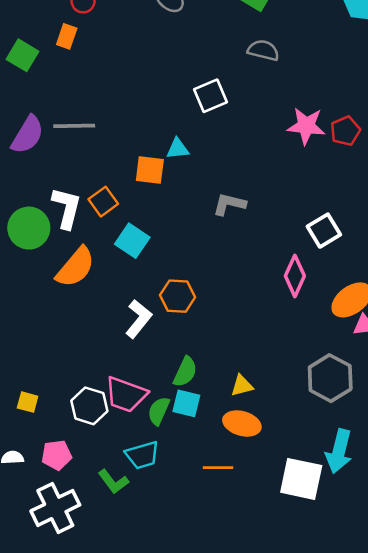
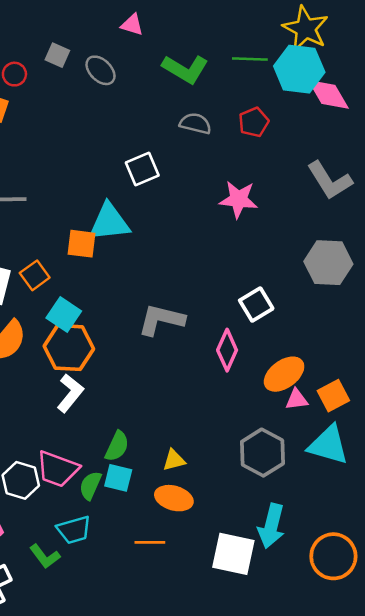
red pentagon: (345, 131) -> (254, 122), moved
cyan triangle: (178, 149) -> (109, 222), size x1.8
gray L-shape: (229, 204) -> (161, 320), moved, size x1.4
orange hexagon: (178, 296) -> (69, 347), moved, size x1.4

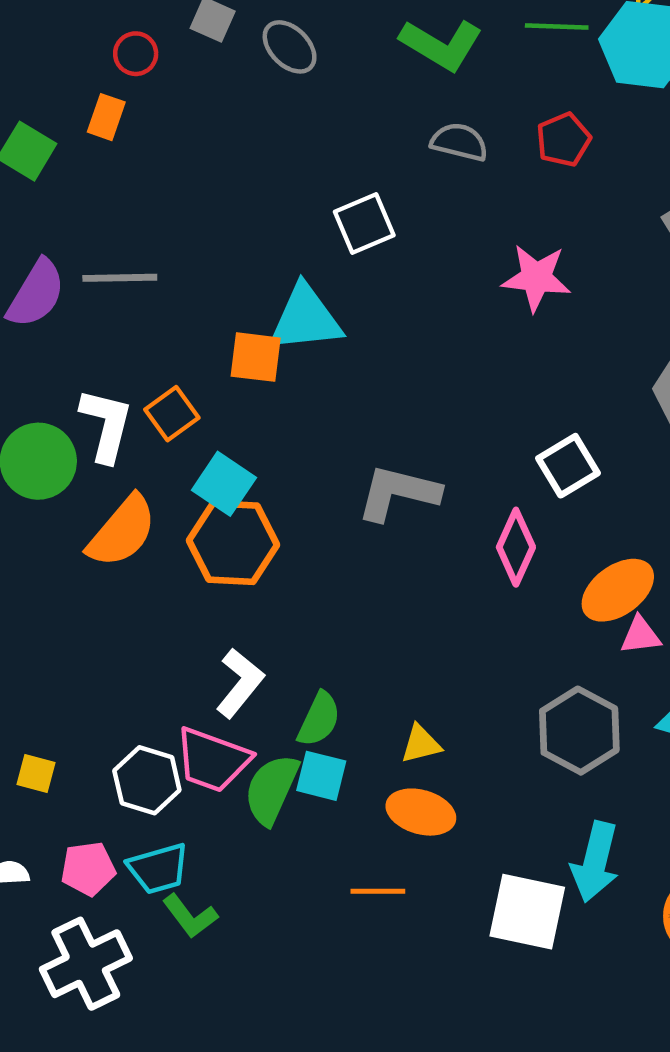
white L-shape: (70, 393) -> (240, 683), moved
green semicircle: (90, 485) -> (271, 789), size x1.4
cyan trapezoid: (74, 530) -> (158, 869), moved

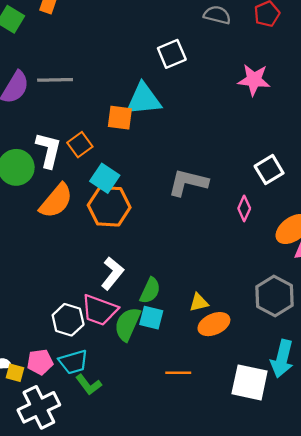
pink diamond: (516, 547) -> (244, 208), size x0.7
yellow square: (36, 774) -> (15, 373), moved
orange ellipse: (421, 812) -> (214, 324), moved, turned -40

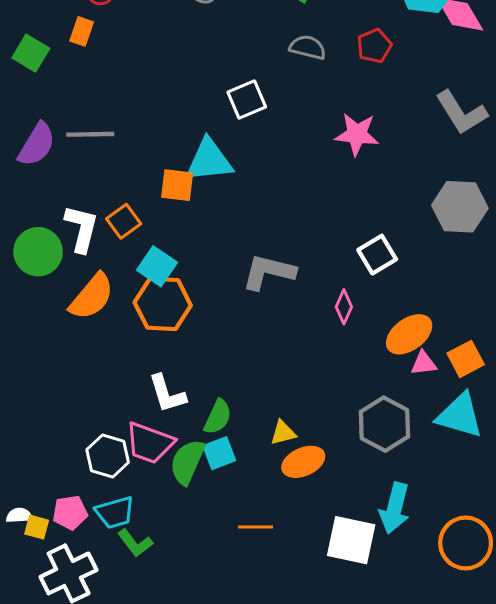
white L-shape: (112, 273) -> (167, 394), turned 124
cyan square: (151, 318) -> (219, 453), turned -35

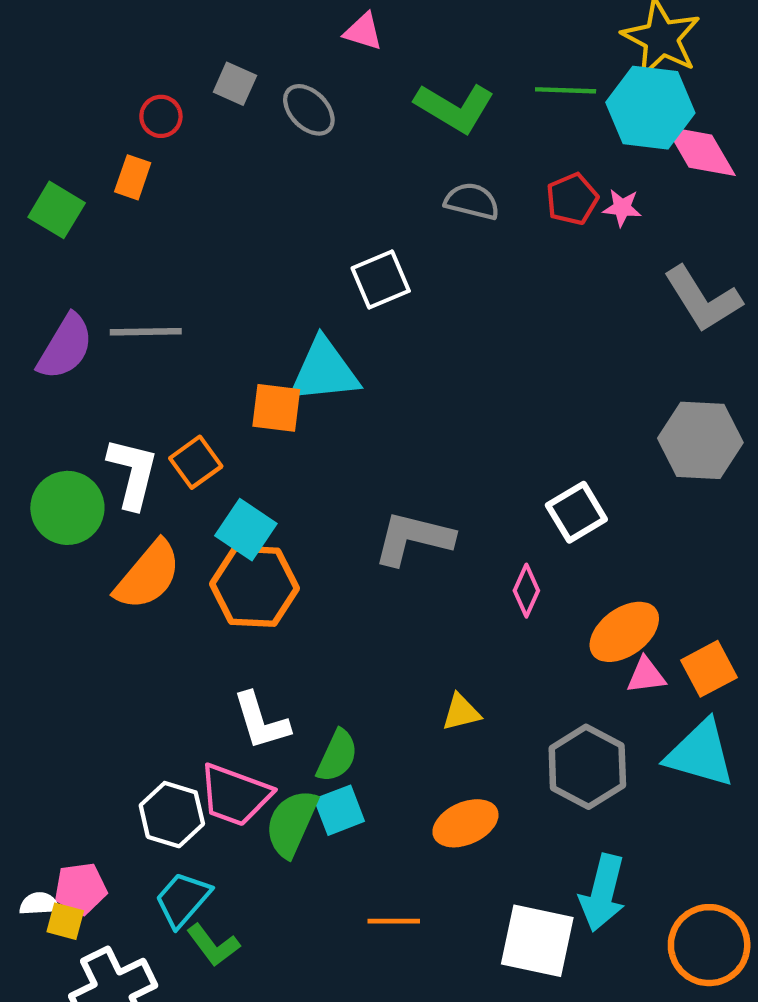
pink star: (357, 134) -> (622, 208), moved, size x0.6
yellow triangle: (283, 433) -> (461, 712), moved
pink pentagon: (70, 513) -> (80, 889), moved
cyan trapezoid: (115, 513) -> (183, 899), turned 147

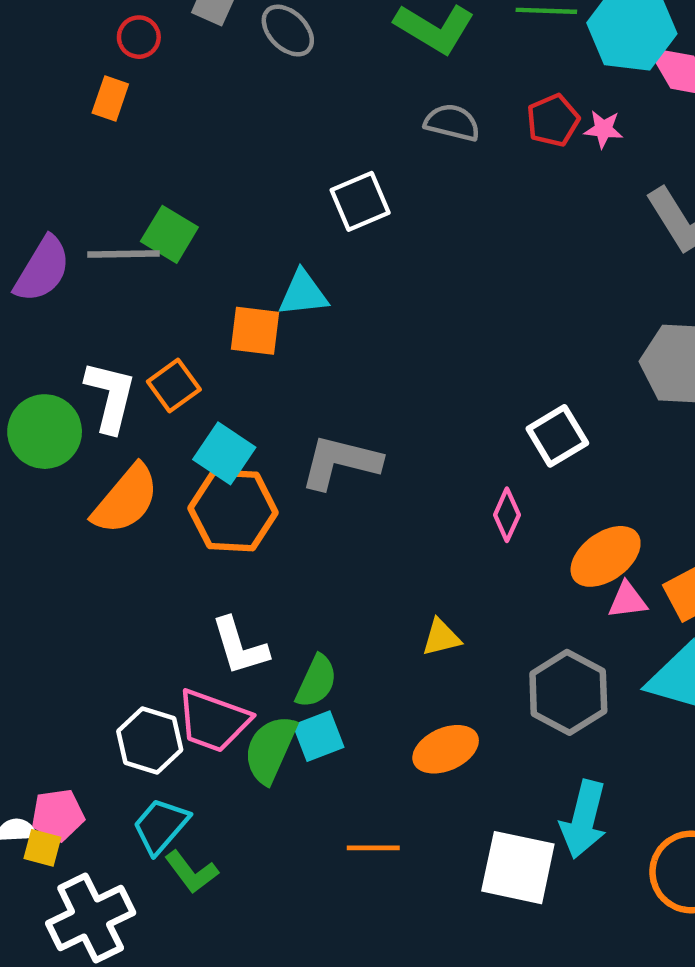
green square: (57, 210) -> (169, 234), moved
cyan triangle: (324, 371) -> (303, 293), size x0.7
gray L-shape: (413, 538) -> (340, 462), moved

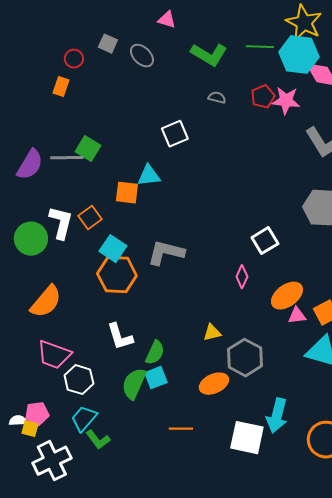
gray semicircle: (452, 123) -> (217, 98), size x0.7
pink star: (603, 129) -> (286, 101), size x1.6
orange semicircle: (126, 499) -> (46, 302), moved
gray hexagon: (568, 692) -> (245, 358), moved
pink trapezoid: (213, 721) -> (54, 355), moved

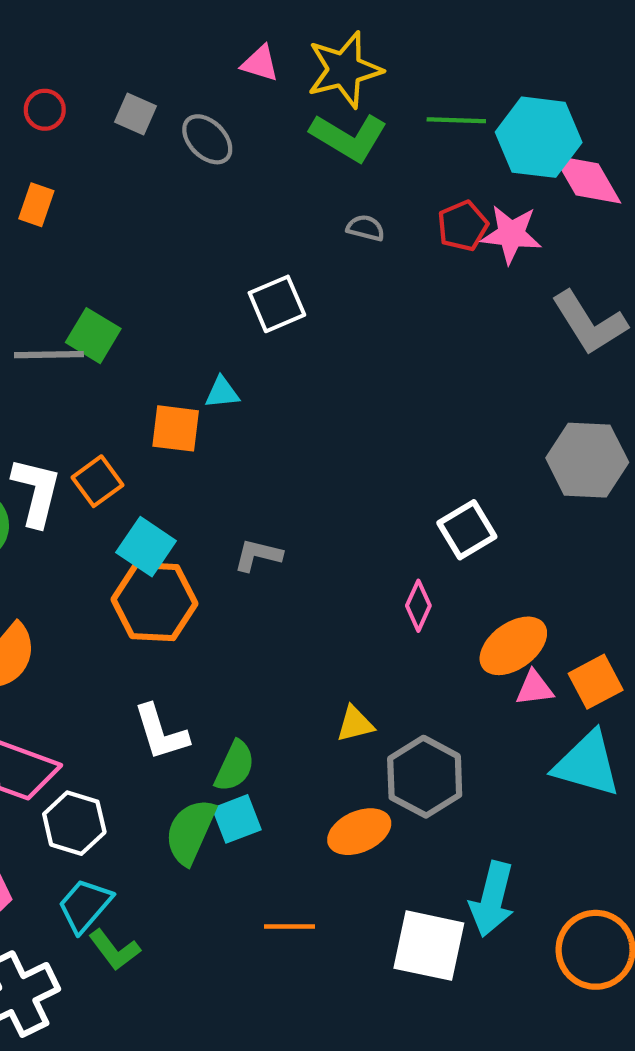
yellow star: (304, 23) -> (344, 70), moved, turned 30
red circle: (74, 59) -> (45, 110), moved
cyan triangle: (149, 176) -> (222, 393), size x0.7
gray L-shape: (166, 253) -> (258, 555), size x0.6

